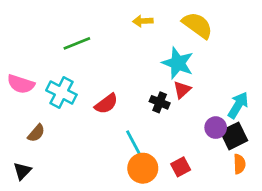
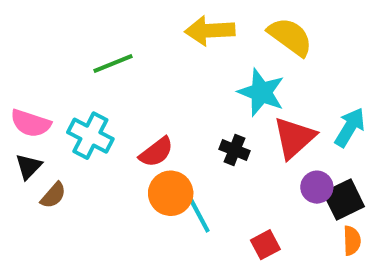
yellow arrow: (143, 21) -> (210, 31), size x1.6
red triangle: (182, 90) -> (294, 138), moved, size x1.6
cyan arrow: (238, 105) -> (350, 127), moved
orange circle: (143, 168) -> (171, 193), moved
black triangle: (22, 171) -> (29, 166), moved

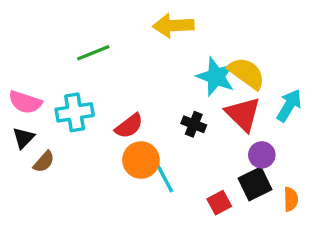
yellow semicircle: (290, 37) -> (246, 73), moved
cyan cross: (90, 136) -> (75, 112), turned -36
red triangle: (294, 138) -> (243, 114), turned -33
black square: (344, 199) -> (255, 184), moved

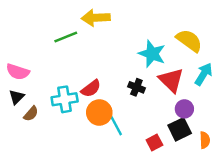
yellow arrow: (173, 26) -> (96, 18), moved
yellow semicircle: (246, 73) -> (189, 41), moved
cyan cross: (75, 112) -> (65, 99), moved

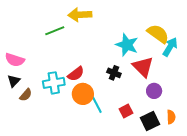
cyan arrow: (204, 74) -> (170, 47), moved
black square: (180, 129) -> (150, 121), moved
red square: (154, 142) -> (126, 111), moved

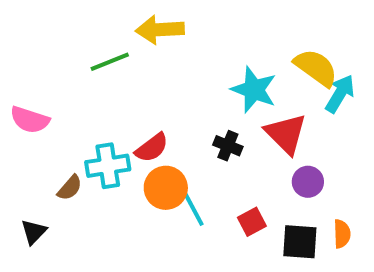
black triangle: (14, 81) -> (34, 232), moved
brown semicircle: (26, 95) -> (70, 188), moved
black square: (150, 121) -> (300, 242), turned 30

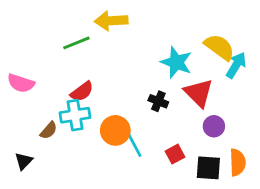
red semicircle: (152, 148) -> (82, 92), moved
orange semicircle: (342, 234) -> (238, 162), size x1.4

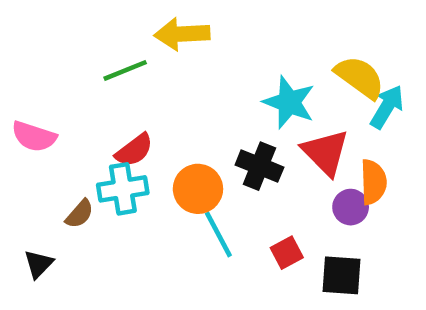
black cross: (158, 101) -> (259, 166), size x1.4
orange circle: (115, 130) -> (198, 189), moved
orange semicircle: (238, 162) -> (373, 182), moved

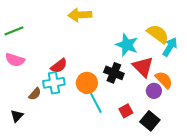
green line: (125, 70) -> (14, 31), moved
orange semicircle: (373, 182) -> (164, 80), turned -42
black square: (341, 275) -> (150, 121), turned 36

